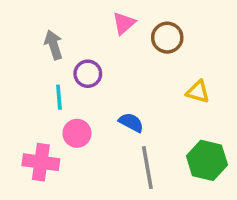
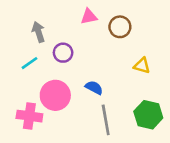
pink triangle: (124, 23) -> (89, 16), turned 30
cyan line: (59, 97) -> (29, 63), moved, turned 60
pink circle: (77, 133) -> (55, 95), size x1.5

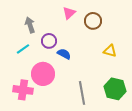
pink triangle: (89, 16) -> (69, 13), turned -32
blue semicircle: (94, 88) -> (64, 54), moved

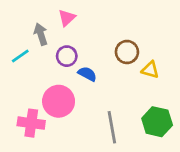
pink triangle: (69, 13) -> (67, 18), moved
brown circle: (93, 21) -> (127, 52), moved
cyan line: (23, 49) -> (20, 56), moved

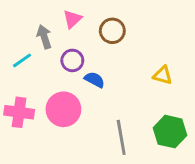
brown circle: (127, 52) -> (112, 31), moved
pink cross: (31, 123) -> (19, 112), moved

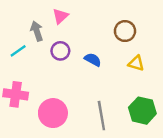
brown circle: (112, 31) -> (125, 31), moved
blue semicircle: (95, 80) -> (93, 60), moved
pink circle: (63, 109) -> (53, 113), moved

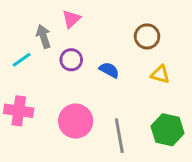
pink circle: (53, 113) -> (76, 121), moved

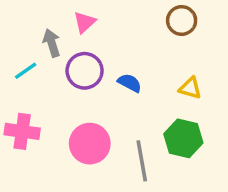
brown circle: (147, 36) -> (182, 20), moved
purple circle: (71, 60) -> (85, 71), size x1.4
green hexagon: (167, 130) -> (183, 138), moved

